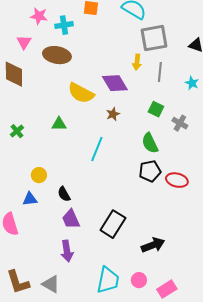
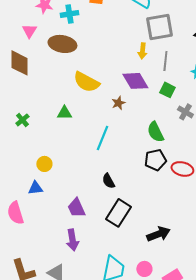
purple diamond: (115, 83) -> (135, 81), moved
green square: (156, 109) -> (167, 90), moved
black semicircle: (64, 194) -> (108, 181), moved

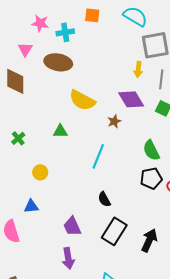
yellow circle: (44, 164) -> (40, 172), moved
black arrow: (158, 234) -> (149, 240), moved, turned -45

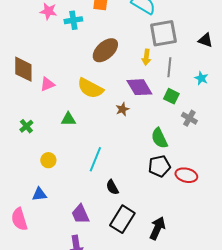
pink triangle: (25, 49) -> (47, 84), moved, turned 35
brown ellipse: (58, 62) -> (105, 50), moved, turned -52
cyan line: (98, 156) -> (95, 159), moved

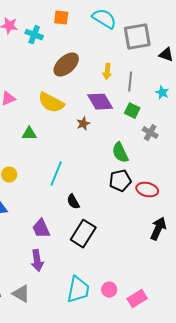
cyan cross: (73, 20) -> (34, 35), turned 30
gray square: (163, 33) -> (137, 37), moved
black arrow: (157, 228) -> (158, 229), moved

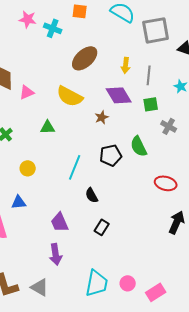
green square: (132, 111) -> (151, 104), turned -35
black pentagon: (120, 181) -> (111, 155), moved
black rectangle: (83, 234) -> (102, 227), size x0.6

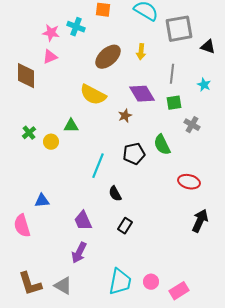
pink star: (28, 19) -> (51, 33), moved
yellow arrow: (126, 65) -> (141, 52), moved
pink triangle: (27, 92) -> (50, 57), moved
yellow circle: (28, 168) -> (51, 142), moved
purple arrow: (56, 254) -> (79, 253), turned 35

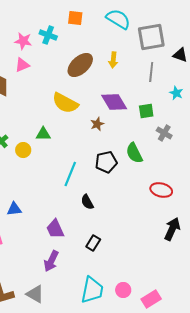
gray line: (172, 74) -> (151, 72), moved
black rectangle: (125, 226) -> (93, 243), moved

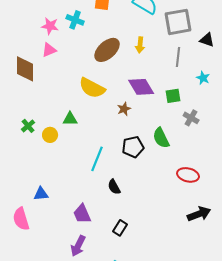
black arrow: (172, 229) -> (199, 214), turned 45

